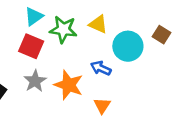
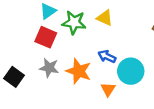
cyan circle: (128, 46) -> (131, 71), moved
gray star: (35, 81) -> (49, 68), turned -30

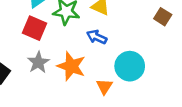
blue arrow: (107, 56) -> (97, 37), moved
gray star: (49, 68) -> (38, 62), turned 30

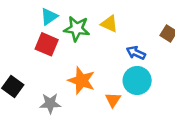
blue arrow: (97, 37) -> (136, 53), moved
gray star: (38, 62) -> (50, 103), moved, turned 30

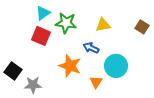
yellow triangle: (109, 24) -> (103, 25), moved, turned -35
blue arrow: (136, 53) -> (91, 48), moved
gray star: (50, 103) -> (33, 85), moved

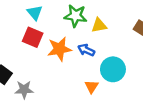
cyan triangle: (43, 13) -> (35, 13), turned -35
green star: (66, 23) -> (75, 16), moved
orange star: (70, 66) -> (59, 49), moved, turned -30

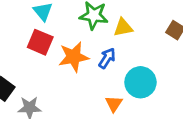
blue arrow: (86, 50) -> (107, 58), turned 98

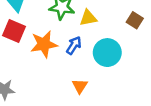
cyan circle: (140, 82) -> (107, 53), moved

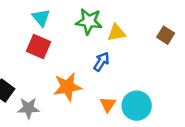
orange star: (44, 44) -> (67, 87), moved
cyan circle: (107, 53) -> (137, 106), moved

